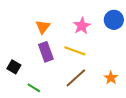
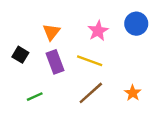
black square: (14, 67) -> (20, 55), moved
green line: (34, 88) -> (35, 97), moved, turned -56

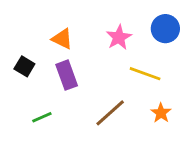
orange triangle: (51, 32) -> (62, 39), turned -42
yellow line: (90, 61) -> (145, 74), moved

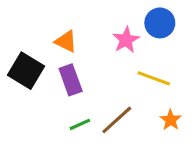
blue circle: (165, 29) -> (160, 23), moved
black square: (24, 66) -> (26, 71), size x1.6
green line: (42, 117) -> (80, 124), moved

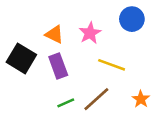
pink star: (126, 40) -> (90, 33), moved
yellow line: (154, 78) -> (112, 65), moved

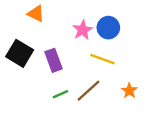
blue circle: (132, 19) -> (108, 28), moved
orange triangle: (54, 34) -> (36, 14), moved

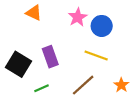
pink star: (83, 30) -> (78, 17), moved
black square: (20, 53) -> (18, 64), moved
green line: (60, 94) -> (41, 88), moved

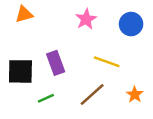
orange triangle: (34, 13) -> (24, 14), moved, turned -42
blue circle: (102, 26) -> (131, 24), moved
black square: (18, 64) -> (20, 71), turned -30

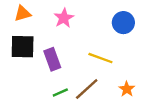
pink star: (86, 19) -> (64, 18), moved
black square: (20, 71) -> (23, 47), moved
green line: (46, 98) -> (60, 92), moved

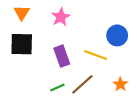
orange triangle: (23, 13) -> (22, 13), turned -42
blue circle: (123, 23) -> (117, 35), moved
purple rectangle: (52, 59) -> (62, 56), moved

